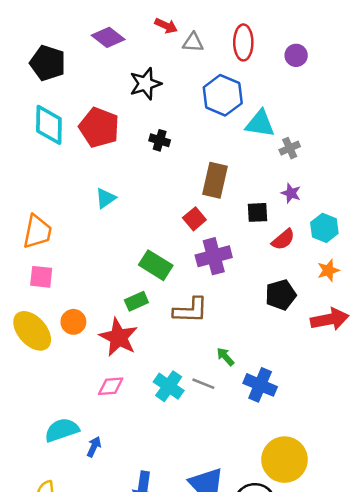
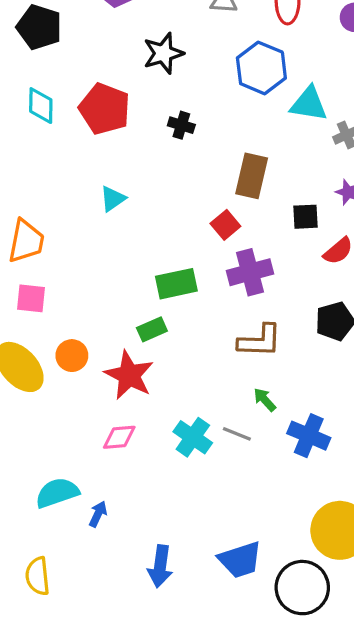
cyan diamond: (49, 125) -> (41, 106), size x0.7
green rectangle: (156, 265) -> (176, 284), turned -44
brown L-shape: (191, 310) -> (260, 341), moved

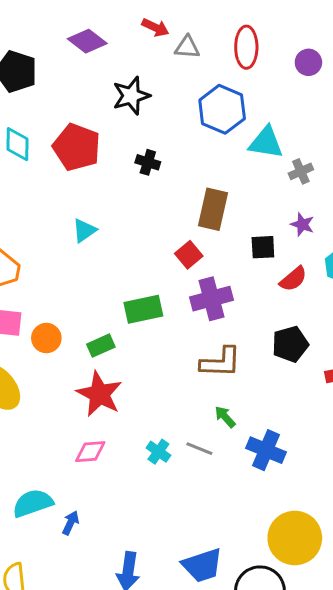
green rectangle: (152, 329) -> (101, 346), moved
orange circle: (72, 356) -> (46, 338), moved
cyan cross: (193, 437) -> (158, 452), size x0.7

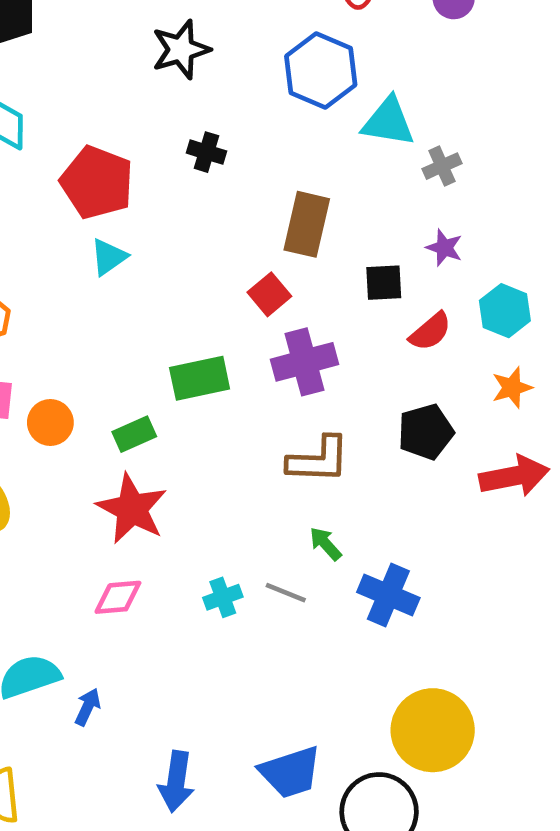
red pentagon: (77, 147) -> (97, 182), moved
cyan cross: (158, 452) -> (223, 597), turned 35

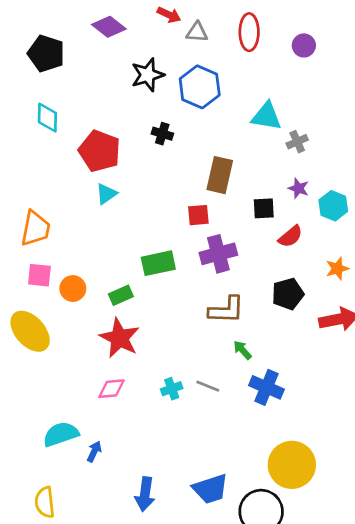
blue hexagon: (321, 70) -> (200, 87), moved
red square: (269, 294) -> (198, 215), turned 35
cyan hexagon: (505, 311) -> (333, 206), moved
green arrow: (325, 544) -> (242, 350), moved

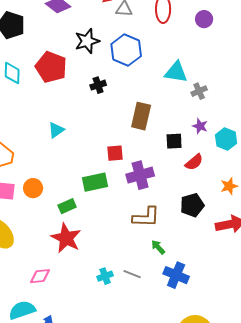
black cross: (162, 134) -> (98, 85), turned -35
red pentagon: (100, 151) -> (51, 67), moved
red square: (198, 215) -> (115, 153), moved
orange circle: (73, 289) -> (33, 188), moved
pink diamond: (112, 389) -> (40, 276), moved

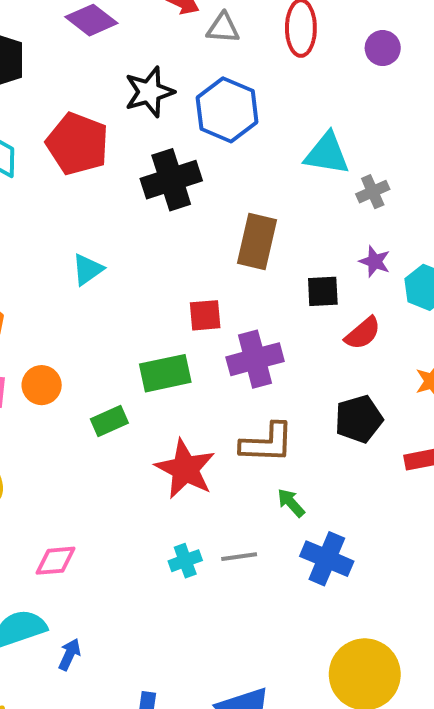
black cross: (98, 85) -> (171, 180), size x1.8
red star: (66, 238) -> (185, 469), moved
gray line: (132, 274) -> (239, 557), turned -30

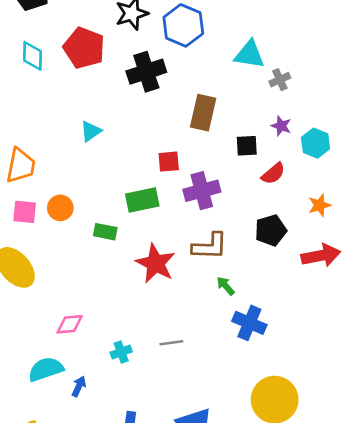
green rectangle: (109, 421) -> (105, 232), turned 35
gray line: (239, 557) -> (171, 343), moved
cyan cross: (185, 561) -> (121, 352), moved

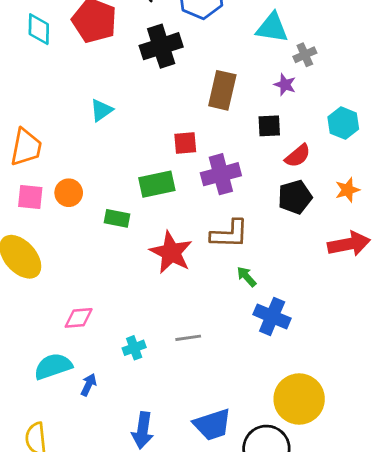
purple star: (281, 126) -> (285, 85), moved
black pentagon: (271, 230) -> (295, 197), moved

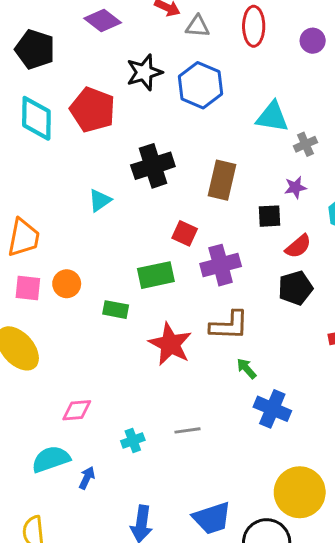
cyan diamond: (39, 29) -> (36, 118), size x1.4
black cross: (161, 46) -> (153, 166), moved
purple star: (285, 85) -> (295, 187), moved, turned -30
red square: (185, 143) -> (185, 233), turned 30

